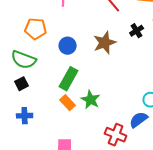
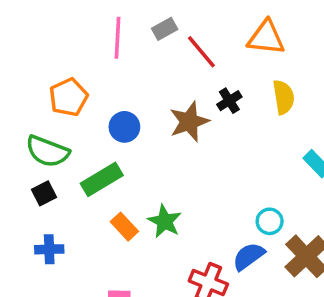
orange pentagon: (36, 29) -> (68, 97), turned -30
black cross: (137, 31) -> (229, 101), moved
green rectangle: (69, 79) -> (102, 179), moved, turned 30

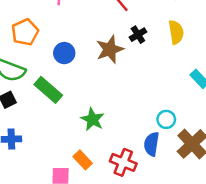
green rectangle: (102, 179) -> (48, 90), turned 72
orange rectangle: (124, 227) -> (83, 160), moved
blue semicircle: (249, 256) -> (151, 144), turned -45

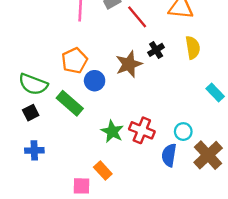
orange pentagon: (25, 32) -> (74, 61), moved
blue circle: (64, 53) -> (95, 81), moved
red cross: (123, 162) -> (142, 130), moved

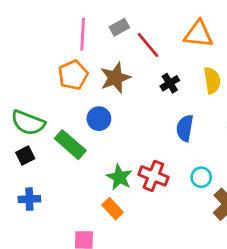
orange pentagon: (74, 61) -> (73, 75), moved
brown star: (129, 64) -> (115, 78), moved
blue semicircle: (169, 155) -> (185, 128), moved
orange rectangle: (103, 171) -> (113, 209), moved

